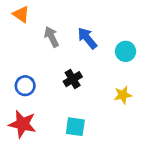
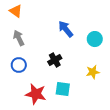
gray arrow: (52, 37) -> (19, 38), moved
red star: (22, 124) -> (36, 94), moved
cyan square: (75, 127) -> (63, 89), moved

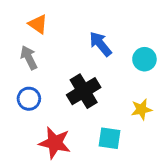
orange triangle: (16, 11) -> (38, 24), moved
black cross: (55, 60) -> (84, 91), size x1.5
cyan square: (63, 89) -> (109, 138), moved

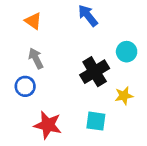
blue arrow: (100, 44) -> (88, 16), moved
gray arrow: (29, 58) -> (36, 58), moved
black cross: (84, 91) -> (95, 72), moved

